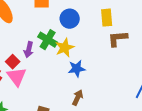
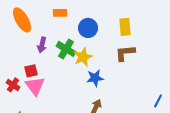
brown L-shape: (118, 39) -> (125, 53), moved
purple arrow: (29, 50) -> (42, 45), moved
red square: (13, 62) -> (31, 71), turned 32

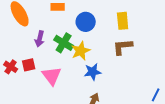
red cross: (13, 85) -> (11, 67), moved
pink triangle: (35, 86) -> (52, 76), moved

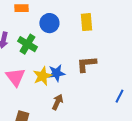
brown L-shape: (123, 47) -> (86, 64), moved
yellow star: (81, 51) -> (42, 76), moved

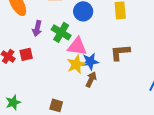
pink triangle: (15, 77) -> (77, 46), moved, turned -45
brown arrow: (57, 102) -> (91, 79), moved

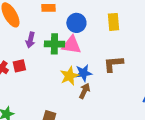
green cross: (61, 32) -> (54, 44), turned -30
pink triangle: (77, 46) -> (71, 45), moved

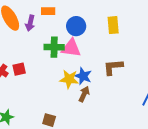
purple arrow: (30, 40) -> (30, 23), moved
blue star: (83, 73) -> (83, 76), turned 30
yellow star: (69, 76) -> (69, 79), turned 30

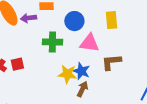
purple arrow: (30, 23) -> (28, 18), turned 70
pink triangle: (71, 48) -> (89, 43), moved

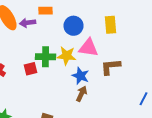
green cross: (52, 42) -> (46, 57), moved
red square: (17, 64) -> (30, 69), moved
yellow star: (67, 74) -> (66, 56), moved

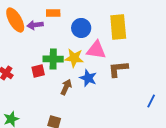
yellow rectangle: (110, 25) -> (118, 27), size x1.4
brown arrow: (82, 94) -> (66, 87), moved

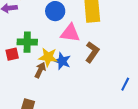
yellow star: (74, 58) -> (48, 57), moved
brown L-shape: (118, 69) -> (92, 52), turned 130

